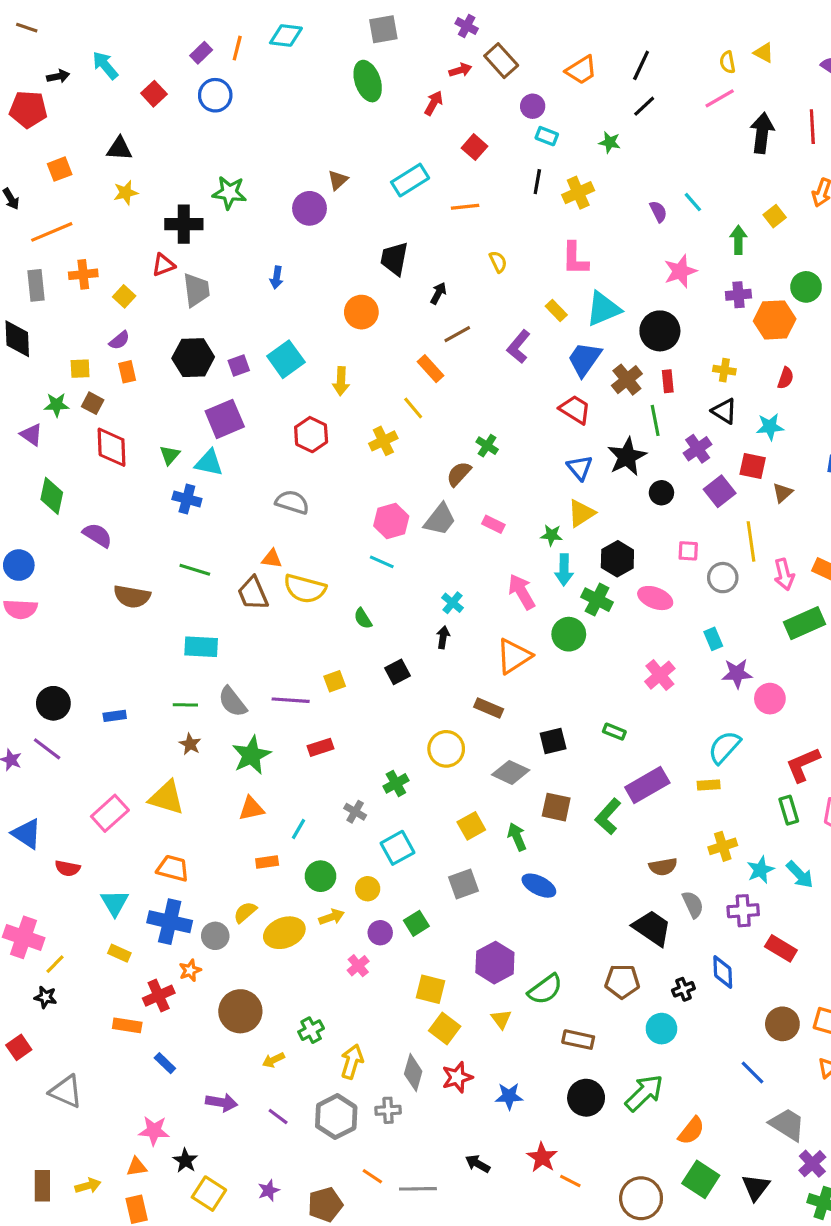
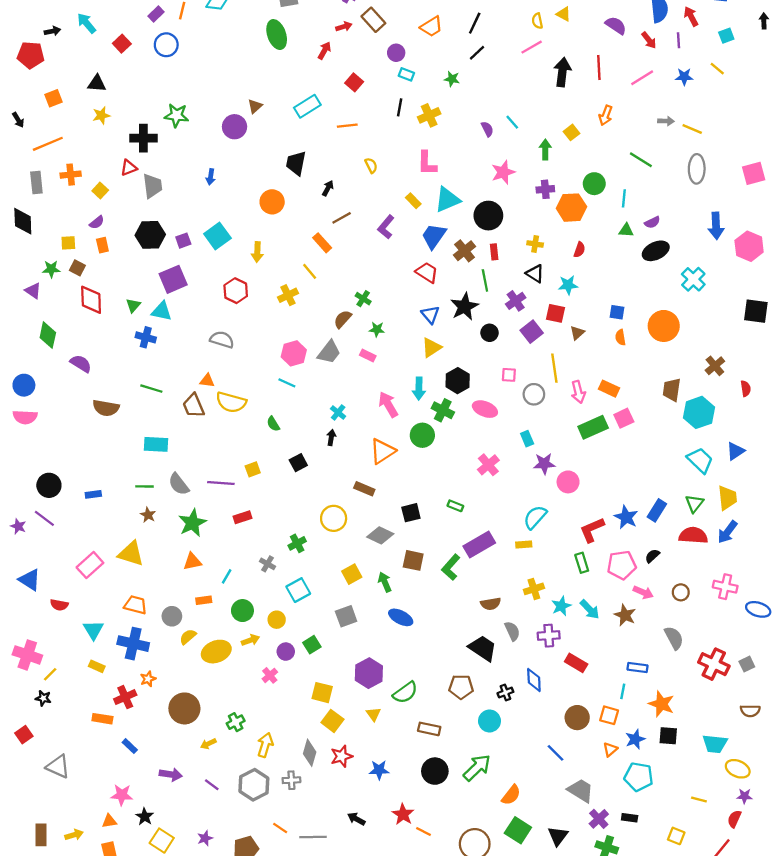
green star: (551, 535) -> (377, 329), moved
gray circle: (215, 936) -> (172, 616), moved

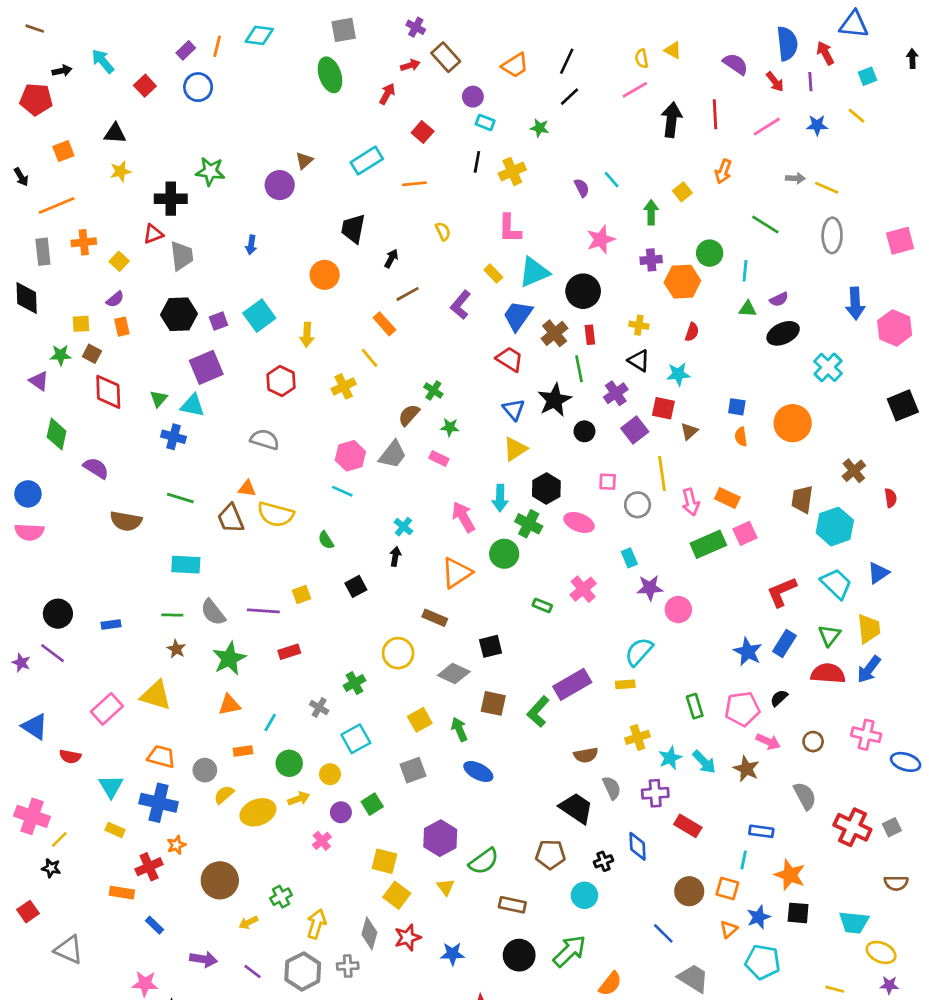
black square: (756, 311) -> (903, 405), turned -30
green rectangle: (455, 506) -> (542, 605), moved
red L-shape: (592, 530) -> (782, 592), moved

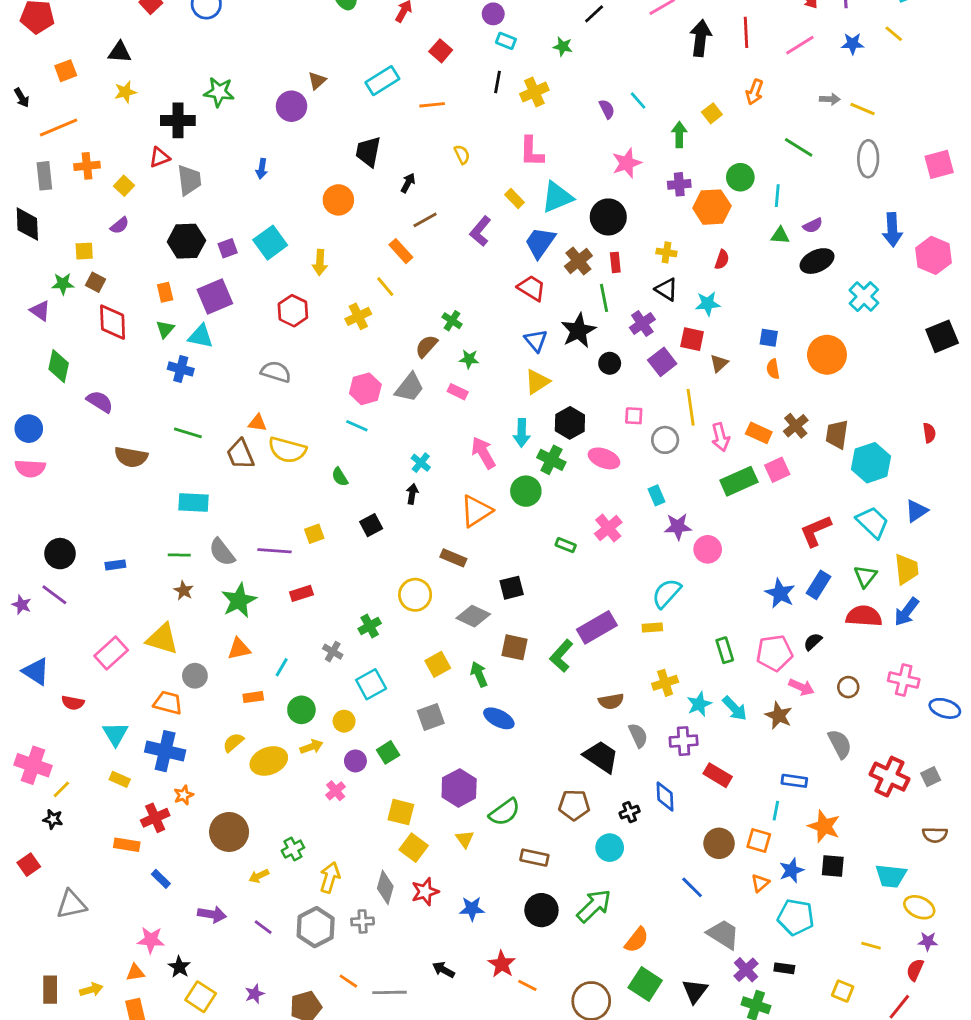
orange rectangle: (122, 327) -> (165, 292), moved
brown cross: (854, 471) -> (796, 426), moved
gray circle: (205, 770) -> (195, 676), moved
gray triangle: (69, 950) -> (71, 904), turned -36

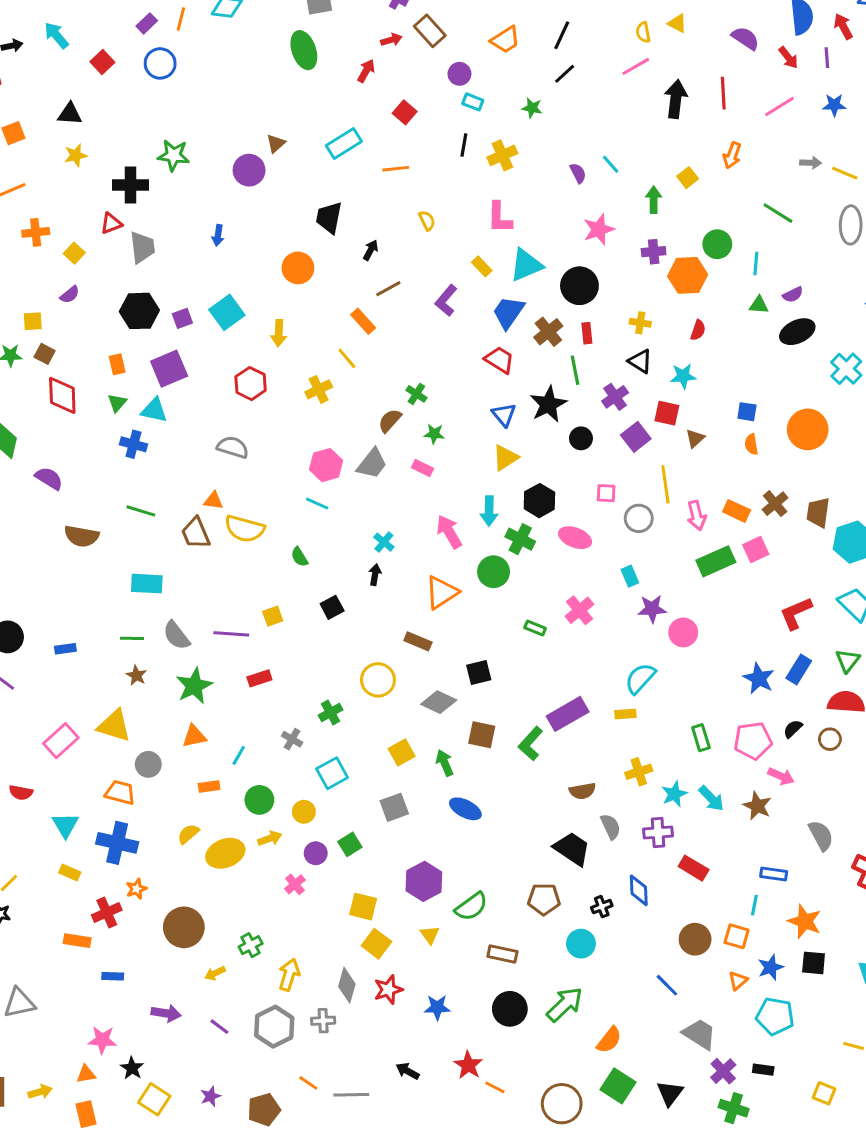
brown circle: (848, 687) -> (830, 739), moved
blue rectangle: (161, 879) -> (113, 976), turned -42

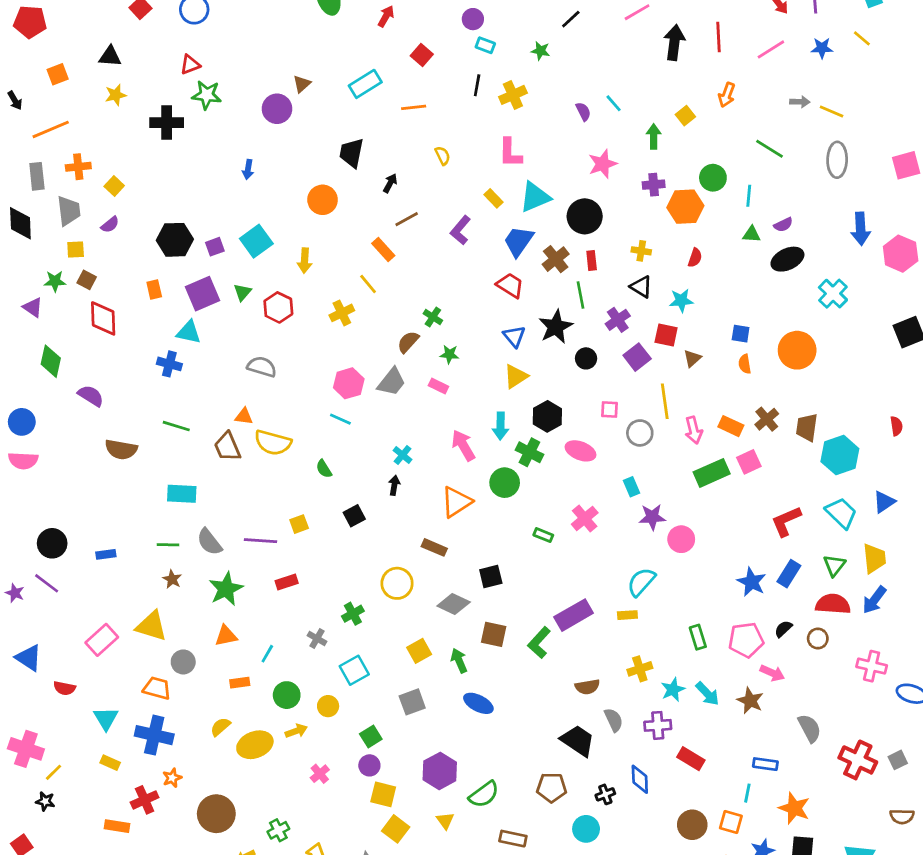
red triangle: (111, 223) -> (190, 65), moved
gray trapezoid: (142, 247) -> (69, 211), moved
green triangle: (117, 403) -> (243, 292), moved
purple circle: (316, 853) -> (369, 765), moved

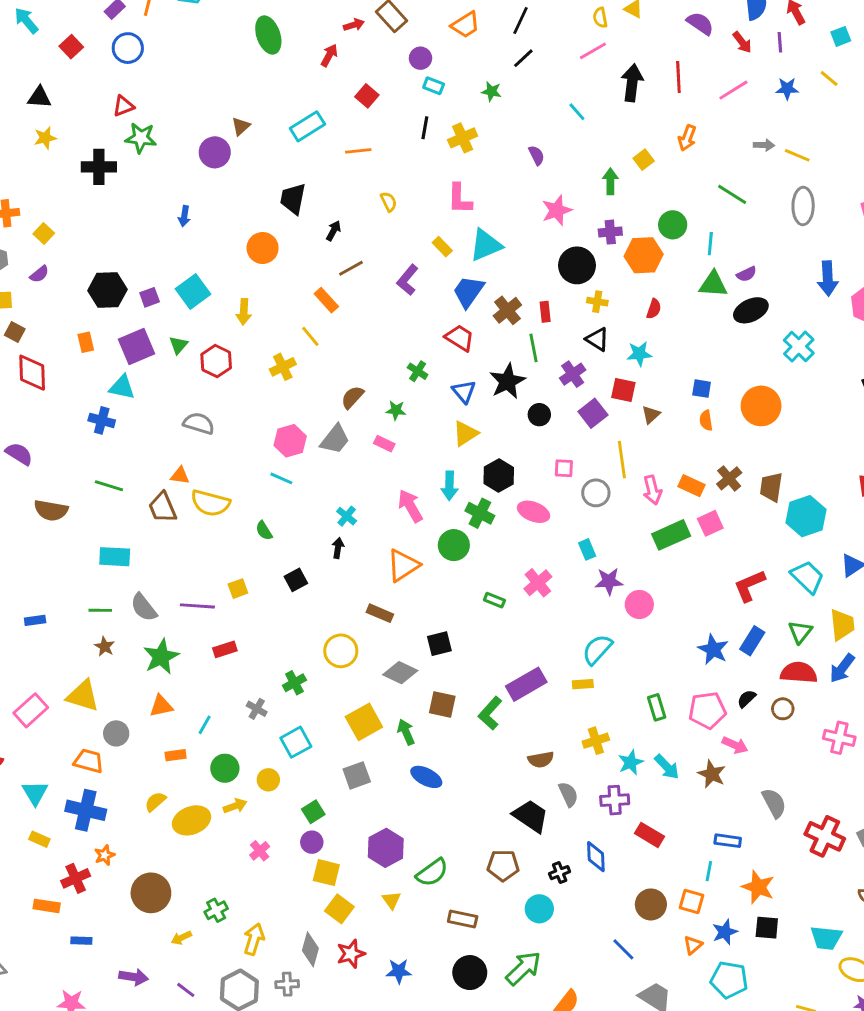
cyan line: (614, 103) -> (577, 112), moved
black circle: (585, 216) -> (577, 265), moved
green triangle: (752, 234) -> (713, 284), size x1.5
green cross: (433, 317) -> (418, 371), moved
yellow square: (419, 651) -> (364, 722), size x1.4

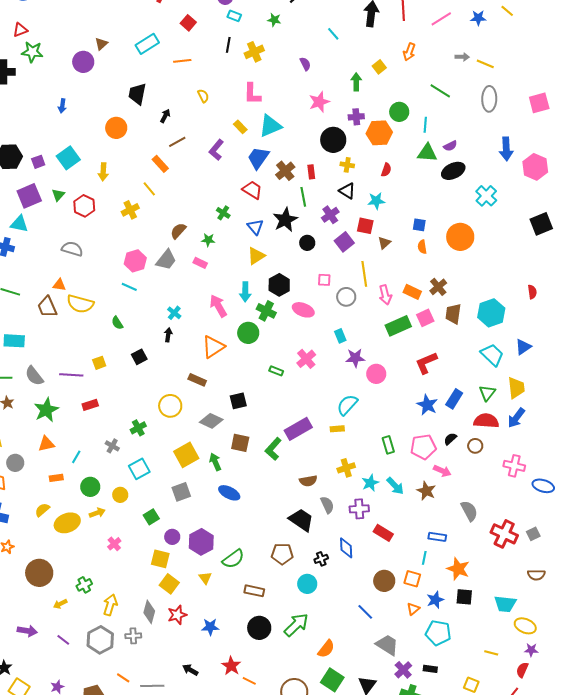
brown trapezoid: (771, 487) -> (453, 314), moved
red L-shape: (749, 586) -> (426, 363), moved
purple circle: (312, 842) -> (172, 537), moved

